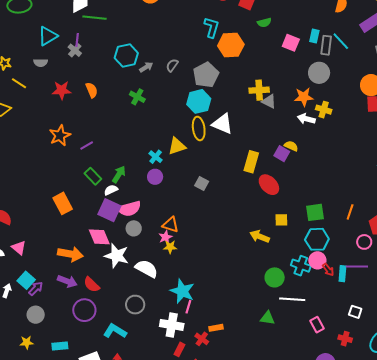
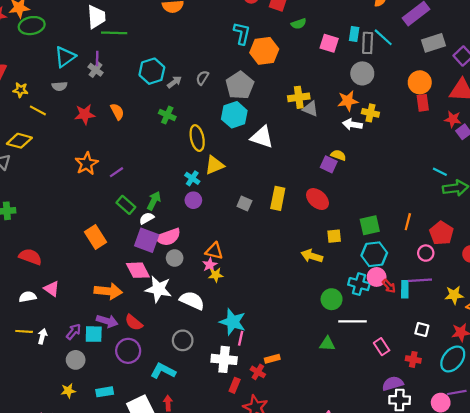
yellow ellipse: (199, 129) -> (197, 138), moved
yellow rectangle: (251, 162) -> (278, 198), moved
cyan square: (26, 280) -> (94, 334), moved, turned -36

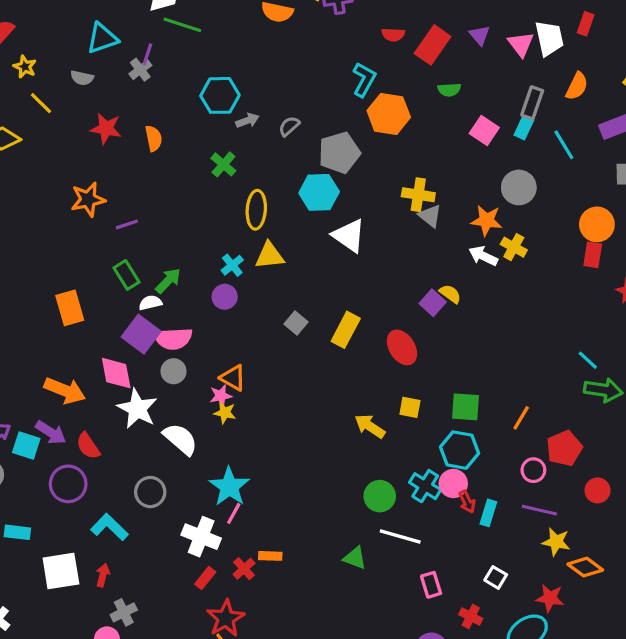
gray rectangle: (368, 43) -> (532, 103), moved
purple line: (420, 280) -> (539, 510), moved

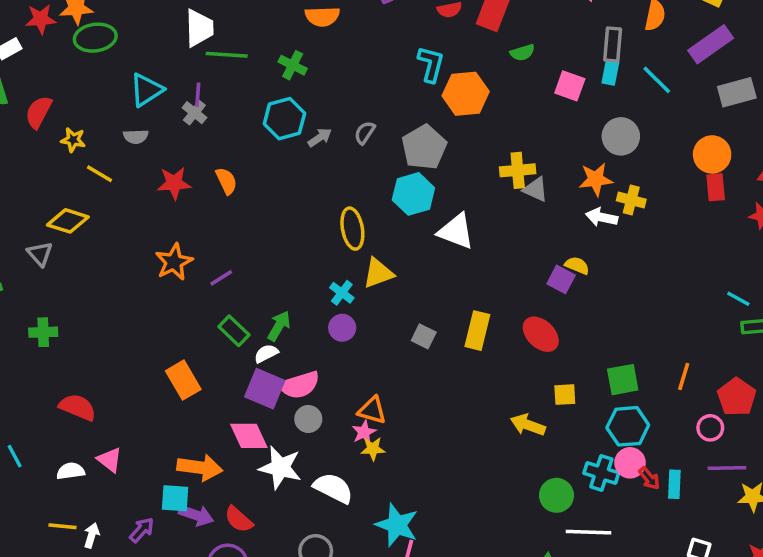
green cross: (223, 164) -> (293, 65), moved
cyan square: (26, 445) -> (175, 498), moved

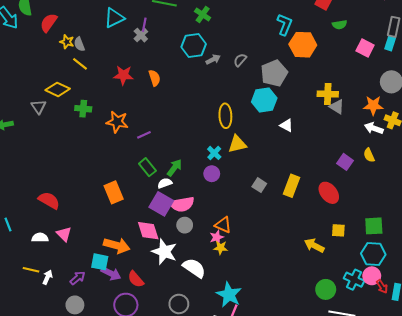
gray semicircle: (136, 137) -> (79, 44), moved, turned 64
white triangle: (456, 231) -> (287, 125), size x0.6
orange star: (174, 262) -> (117, 122), turned 30
yellow semicircle: (577, 265) -> (369, 155), moved, turned -144
green cross: (43, 332) -> (83, 109), moved

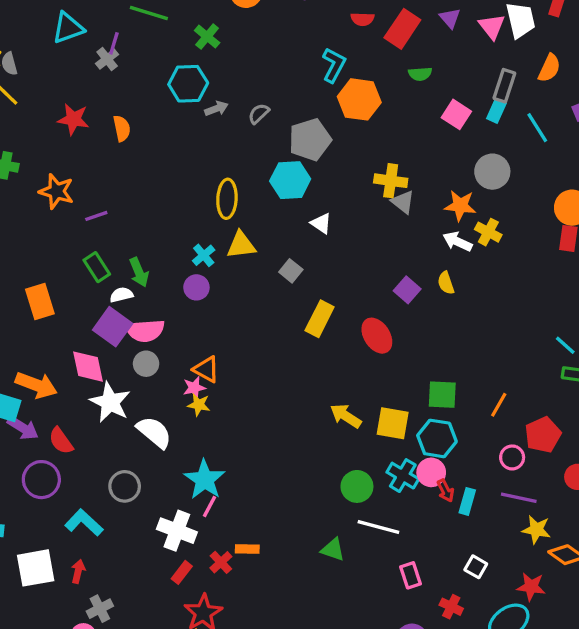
green arrow: (174, 168) -> (139, 272), turned 114
gray square: (259, 185) -> (291, 271), moved
yellow square: (338, 230) -> (393, 423), moved, size x1.5

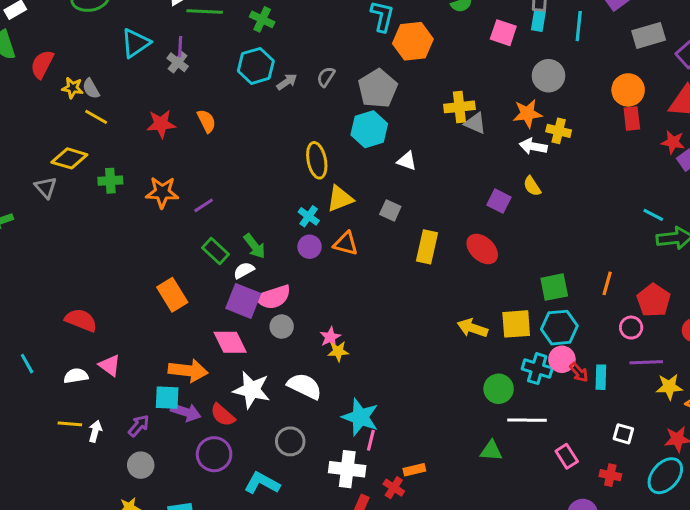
cyan line: (537, 128) -> (579, 26), turned 52
orange triangle: (206, 369) -> (346, 244), moved
white star: (110, 402) -> (252, 390), moved

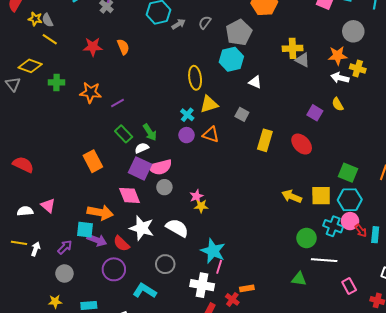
green square: (554, 287) -> (348, 173), turned 30
red semicircle: (81, 320) -> (23, 165), moved

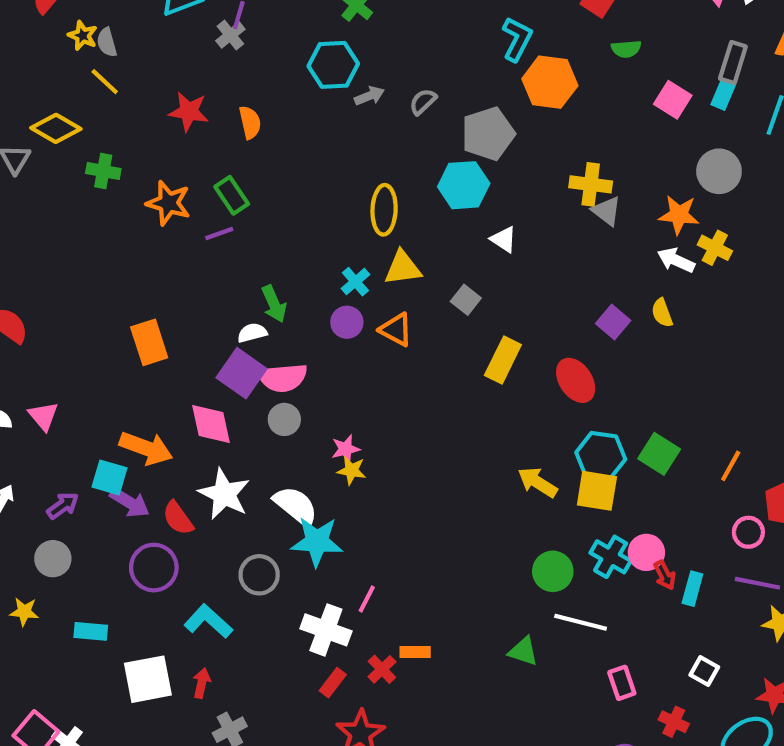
green rectangle: (124, 134) -> (232, 195), moved
cyan hexagon: (350, 200) -> (601, 456), moved
cyan star: (213, 251) -> (317, 542), moved, turned -30

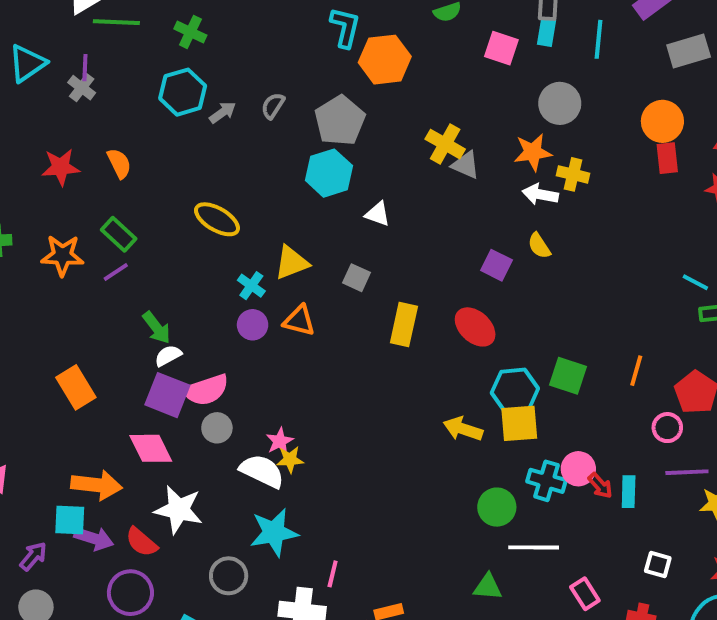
yellow cross: (591, 184) -> (445, 144), turned 36
yellow ellipse: (384, 210) -> (217, 219), moved, turned -48
green arrow: (274, 304) -> (157, 328), moved
white semicircle: (296, 506) -> (262, 471), moved

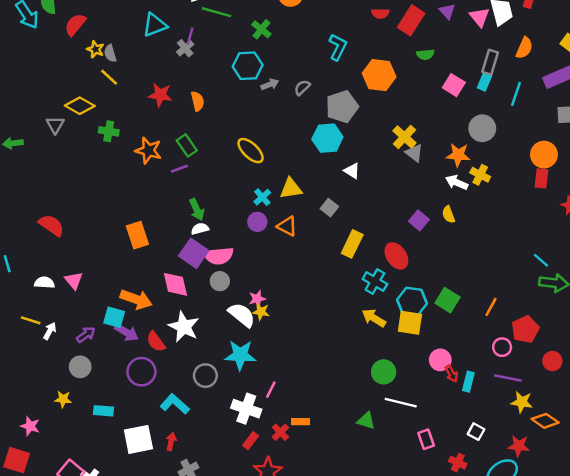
cyan L-shape: (345, 27) -> (338, 47), moved
cyan cross: (546, 481) -> (375, 282), moved

